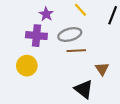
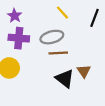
purple star: (46, 14) -> (15, 16), moved
black triangle: (84, 89) -> (65, 79), moved

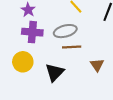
black triangle: (65, 79) -> (55, 72), moved, turned 36

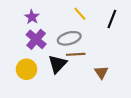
purple cross: (32, 32) -> (36, 39), turned 36
black triangle: (55, 72) -> (57, 64), moved

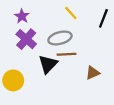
yellow circle: (27, 69) -> (13, 80), moved
brown triangle: (101, 72) -> (93, 73), turned 40

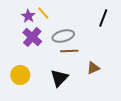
yellow line: (71, 13) -> (43, 13), moved
black triangle: (48, 64) -> (59, 78), moved

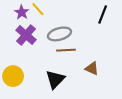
brown triangle: (93, 68) -> (92, 69), turned 48

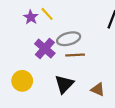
purple cross: (26, 35) -> (45, 48), moved
brown triangle: (92, 69) -> (98, 89), moved

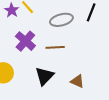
gray ellipse: (69, 39) -> (61, 20), moved

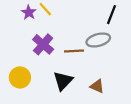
gray ellipse: (61, 20) -> (98, 40), moved

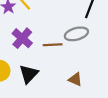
black triangle: (63, 81) -> (29, 74), moved

